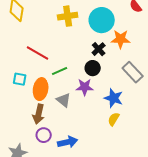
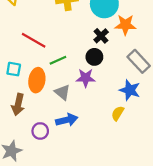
blue star: (114, 98) -> (130, 90), moved
brown arrow: (39, 114) -> (18, 104), moved
blue arrow: (68, 142) -> (67, 120), moved

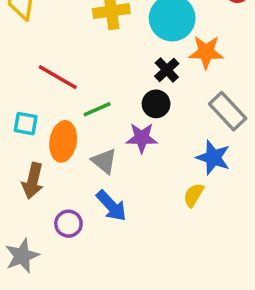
blue arrow: (67, 120) -> (111, 206), turned 60

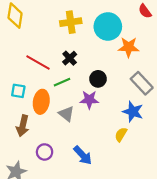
black cross: (167, 70) -> (70, 58), moved
blue arrow: (111, 206) -> (83, 155), moved

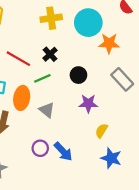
purple star: (89, 100) -> (88, 103), moved
blue star: (133, 112) -> (111, 158), moved
purple circle: (45, 152) -> (40, 148), moved

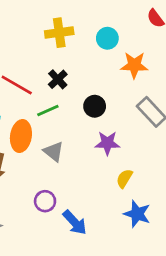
cyan circle: (88, 23) -> (107, 38), size x0.6
blue arrow: (63, 152) -> (75, 222), moved

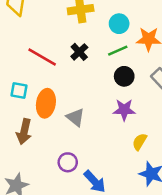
cyan circle: (107, 38) -> (119, 24), moved
black circle: (95, 106) -> (124, 76), moved
green line: (48, 110) -> (118, 51), moved

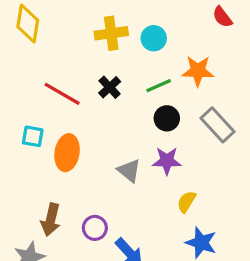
cyan circle: (119, 24) -> (154, 38), moved
gray triangle: (75, 117) -> (129, 171), moved
brown arrow: (24, 131) -> (51, 220), moved

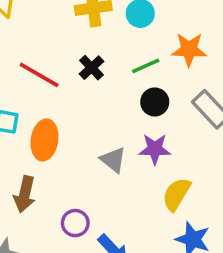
yellow semicircle: (186, 202) -> (176, 194), size x1.4
brown arrow: (51, 220) -> (25, 194), moved

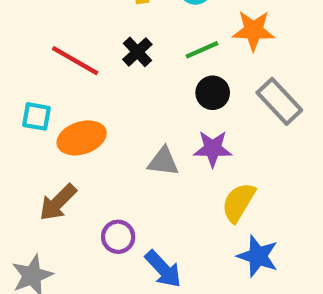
orange ellipse: (44, 140) -> (82, 138), turned 63
gray triangle: (113, 160) -> (163, 162), turned -32
brown arrow: (25, 194) -> (58, 202), turned 32

